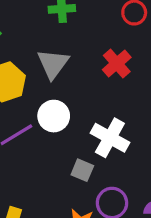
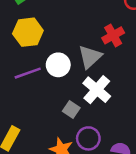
gray triangle: (53, 64) -> (90, 57), moved

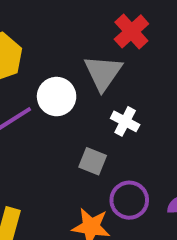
white cross: (97, 90) -> (125, 121), size x0.6

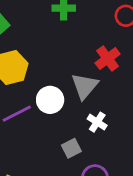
gray square: (93, 161) -> (71, 148), turned 36

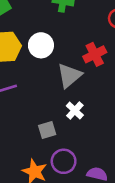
white circle: (50, 100) -> (41, 45), moved

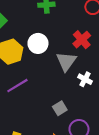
white cross: (75, 110) -> (85, 79), moved

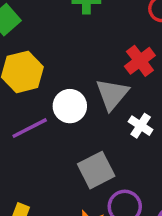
white circle: (38, 43) -> (70, 106), moved
gray square: (60, 108) -> (96, 170), size x1.5

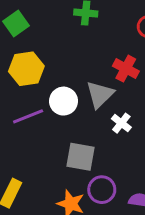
red cross: (140, 61) -> (126, 69), turned -30
gray square: (96, 170) -> (81, 157), turned 32

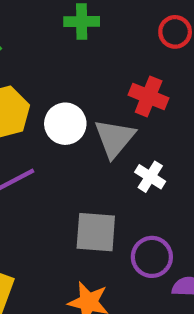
white circle: (64, 101) -> (65, 124), moved
purple circle: (102, 190) -> (152, 257), moved

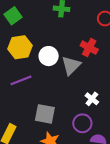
white cross: (150, 177) -> (92, 99), moved
gray square: (96, 232) -> (45, 114), moved

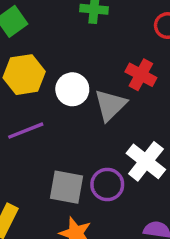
white cross: (92, 99) -> (146, 161), size x1.6
purple circle: (82, 123) -> (107, 184), moved

